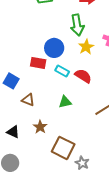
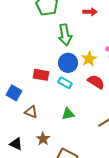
green arrow: (77, 25) -> (65, 35), moved
blue circle: (54, 48) -> (68, 63), moved
red semicircle: (83, 76) -> (96, 82), moved

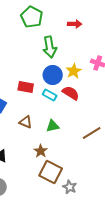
red semicircle: (96, 82) -> (71, 93), moved
brown triangle: (31, 112) -> (26, 122), moved
brown star: (43, 139) -> (41, 151), moved

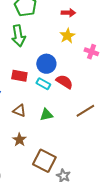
green arrow: (50, 47) -> (18, 36), moved
yellow star: (74, 71) -> (67, 36), moved
brown line: (92, 133) -> (85, 111), moved
brown star: (41, 151) -> (19, 140), moved

